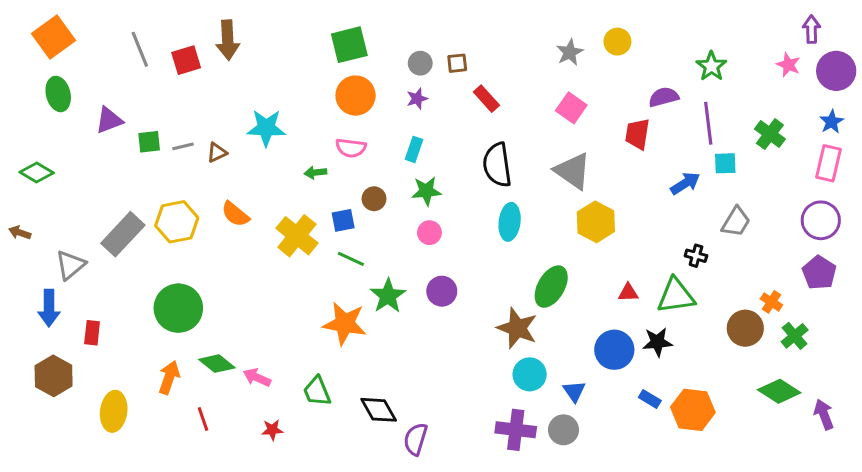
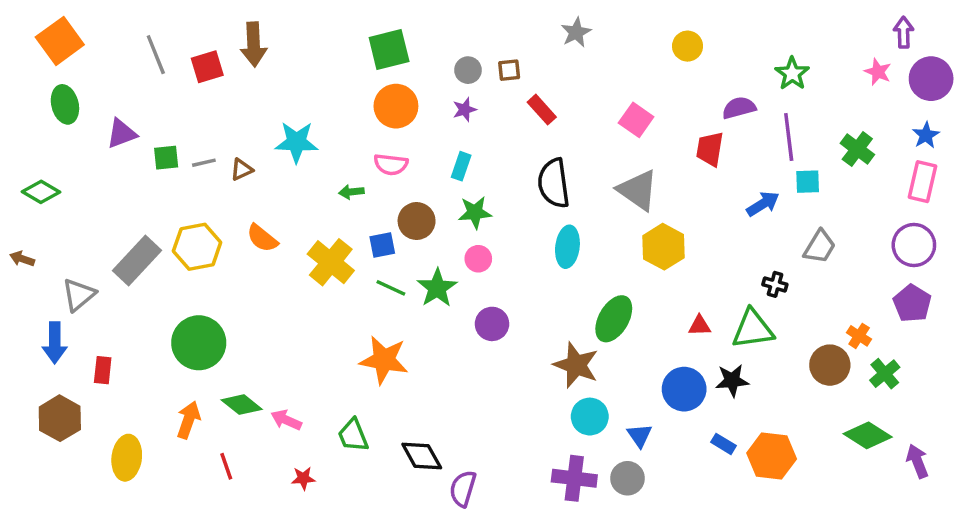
gray star: (570, 52) -> (576, 32), moved
brown circle: (374, 199) -> (417, 221), size x1.4
green star: (388, 296) -> (437, 288), moved

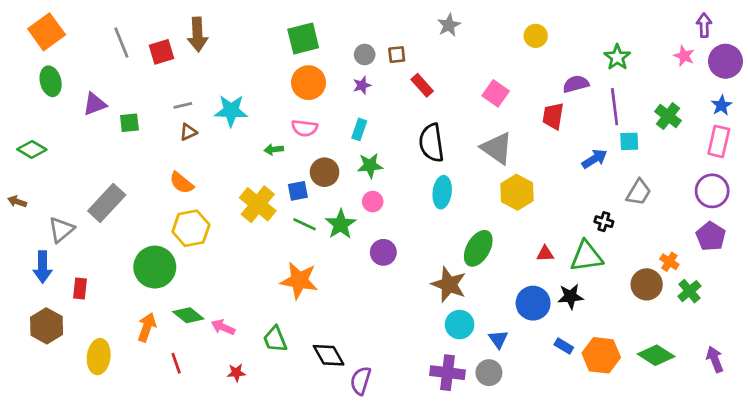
gray line: (204, 163) -> (183, 105), moved
orange semicircle: (262, 238) -> (182, 183), moved
yellow hexagon: (197, 247) -> (191, 228), moved
green diamond: (868, 435) -> (656, 355), moved

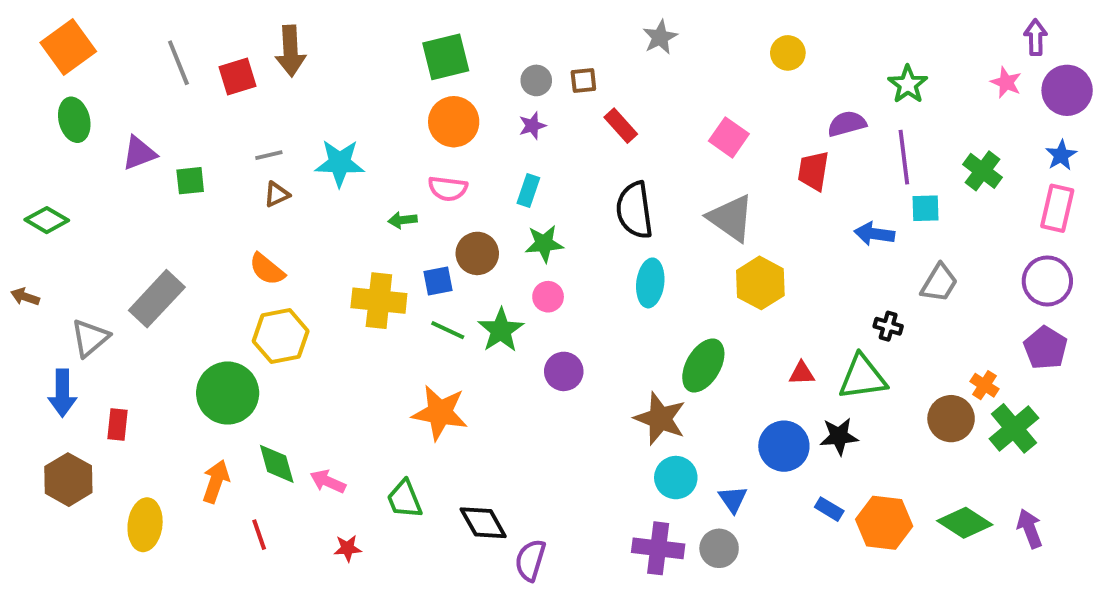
blue arrow: (595, 159) -> (874, 234), turned -140
yellow cross: (258, 204) -> (379, 301), turned -33
green cross: (689, 291) -> (1014, 428), size x1.4
green diamond: (188, 315) -> (277, 464), turned 36
purple arrow: (715, 359) -> (1030, 529), moved

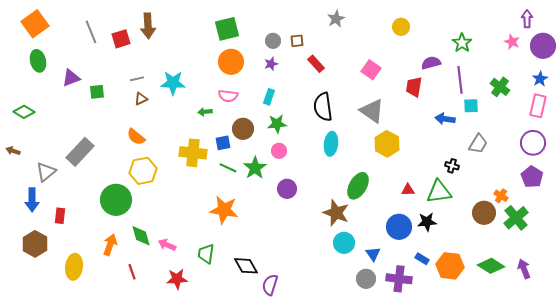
green trapezoid: (405, 499) -> (206, 254), turned 30
red star: (348, 548) -> (177, 279), size x1.5
purple cross: (658, 548) -> (399, 279), moved

